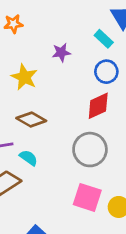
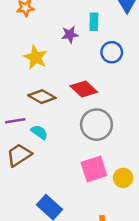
cyan rectangle: (104, 39) -> (94, 22), moved, turned 48
red diamond: (98, 106) -> (84, 89), moved, turned 68
pink square: (87, 197) -> (94, 169), turned -36

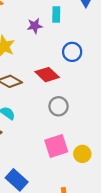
blue circle: (112, 52) -> (72, 52), moved
gray circle: (96, 125) -> (59, 106), size x0.7

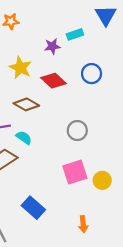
cyan rectangle: (56, 14) -> (75, 34), turned 70
red diamond: (47, 75) -> (54, 81), moved

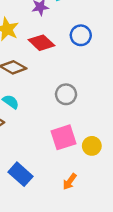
orange arrow: (83, 224) -> (70, 182), moved, turned 42

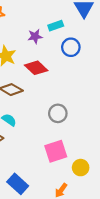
blue circle: (81, 35) -> (71, 47), moved
yellow circle: (92, 146) -> (81, 168), moved

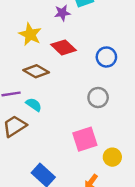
blue circle: (71, 47) -> (106, 57), moved
gray circle: (58, 113) -> (98, 98), moved

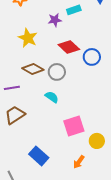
red diamond: (63, 47) -> (69, 47), moved
gray circle: (98, 98) -> (57, 72), moved
cyan semicircle: (34, 105) -> (52, 97), moved

